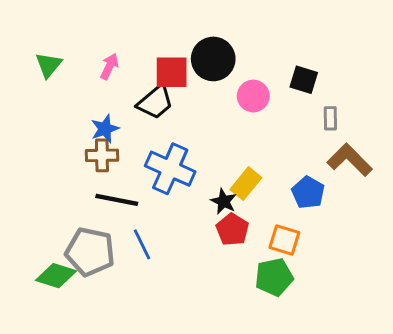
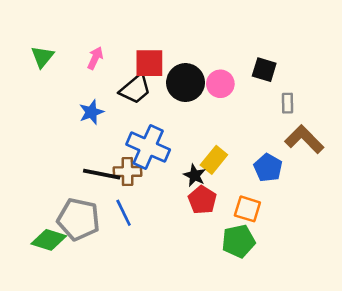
black circle: (213, 59) -> (186, 83), moved
brown cross: (102, 155) -> (127, 172), moved

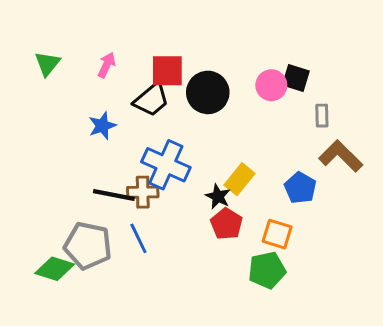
pink circle: (220, 84) -> (271, 85), moved

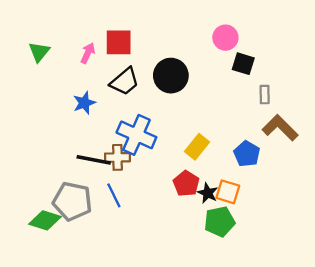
red square: (167, 71) -> (119, 42), moved
pink circle: (271, 85) -> (225, 38), moved
black star: (218, 196) -> (208, 193), moved

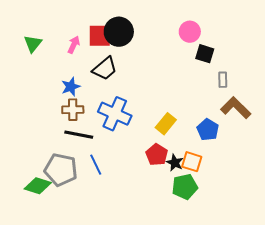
black circle: (171, 76) -> (119, 32), moved
brown cross: (117, 157) -> (73, 110), moved

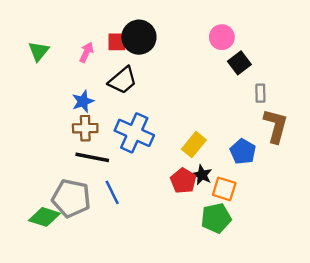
red square: (100, 36) -> (117, 42), size x0.7
black square: (205, 54) -> (239, 63), turned 36
brown L-shape: (236, 108) -> (276, 126), turned 60
black star: (175, 163) -> (202, 175), moved

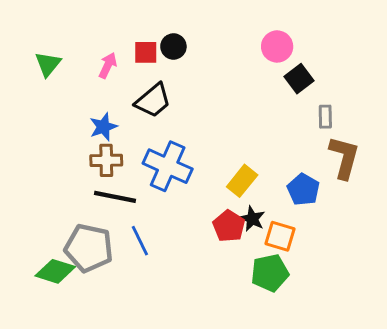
black circle: (139, 37) -> (173, 46), size x0.6

